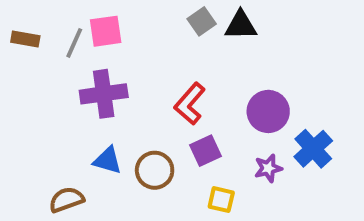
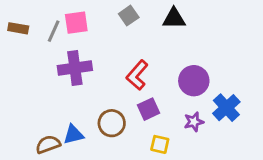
gray square: (202, 21) -> (129, 16), moved
blue triangle: (108, 160) -> (73, 135), moved, turned -30

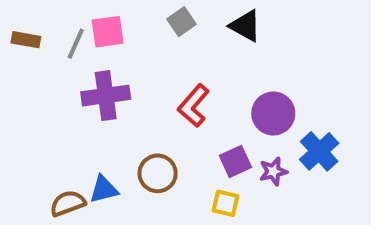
black triangle: (174, 18) -> (245, 26), turned 30
purple square: (148, 109) -> (235, 161), moved

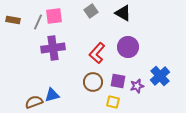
purple circle: (273, 113) -> (128, 47), moved
purple square: (235, 161) -> (118, 81), turned 35
brown circle: (158, 173) -> (93, 82), moved

